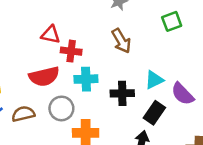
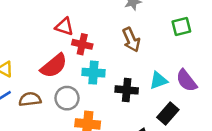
red semicircle: (44, 76) -> (54, 66), turned -32
purple semicircle: (183, 94) -> (186, 81), moved
black rectangle: (154, 113) -> (168, 114), moved

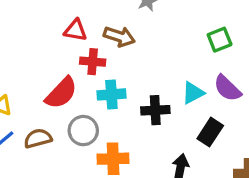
green square: (181, 26) -> (220, 40), moved
red triangle: (64, 27) -> (75, 30), moved
brown arrow: (131, 40) -> (119, 37), moved, turned -40

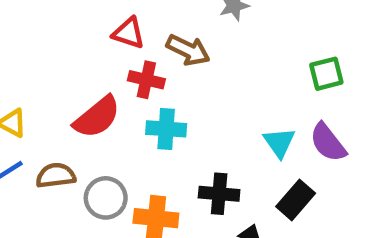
cyan triangle: (193, 93) -> (279, 142), turned -45
black cross: (155, 110) -> (219, 194), moved
gray circle: (83, 131) -> (106, 198), moved

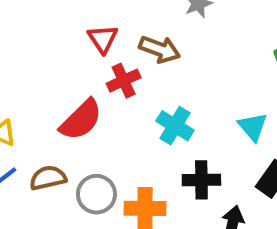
red triangle: (129, 33) -> (103, 39), turned 44
red cross: (146, 80) -> (124, 81), turned -32
cyan cross: (166, 129) -> (175, 126), moved, turned 33

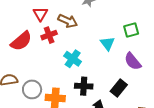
red semicircle: (81, 120) -> (21, 41), moved
cyan triangle: (253, 127) -> (108, 43), moved

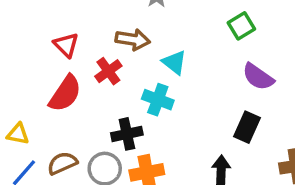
red triangle: (40, 14) -> (66, 45), moved
cyan triangle: (108, 43) -> (174, 62), moved
black cross: (84, 86) -> (127, 134), moved

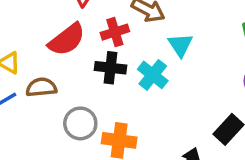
black cross: (127, 134) -> (111, 68), moved
brown semicircle: (62, 163) -> (41, 87), moved

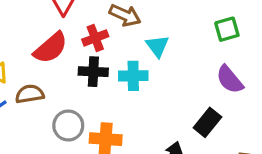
cyan cross: (153, 75) -> (133, 76), turned -36

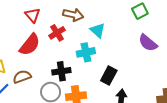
black cross: (93, 72) -> (61, 71), moved
black rectangle: (207, 122) -> (109, 76), moved

